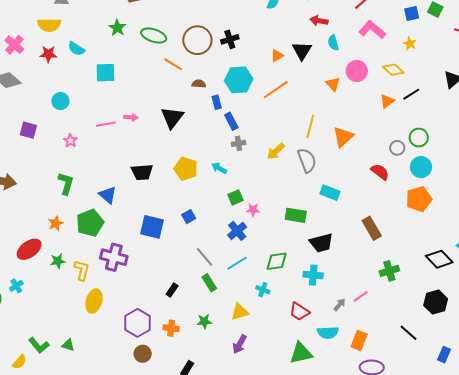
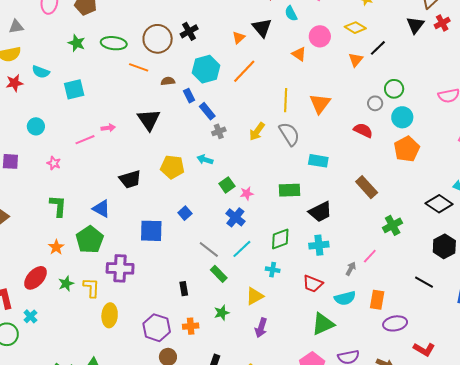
black rectangle: (172, 290) -> (184, 289), turned -32

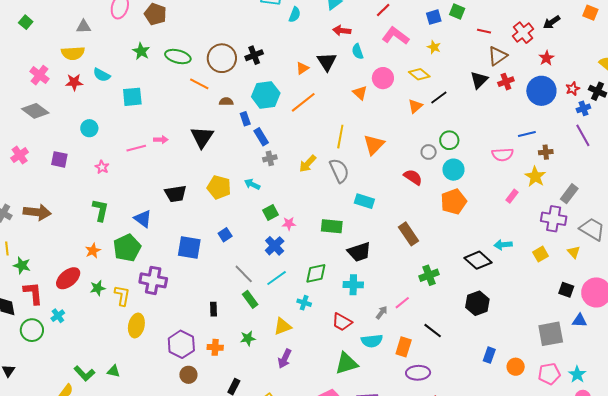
black line: (424, 282) -> (433, 331), moved

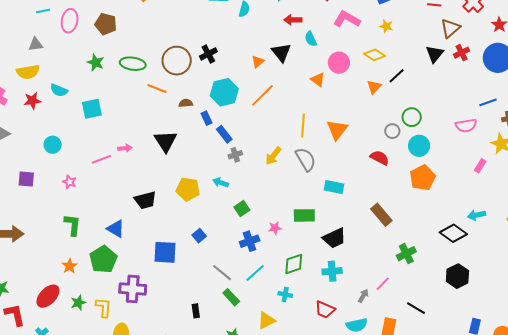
pink star: (289, 224) -> (275, 228), moved
blue cross: (275, 246) -> (250, 241), turned 30

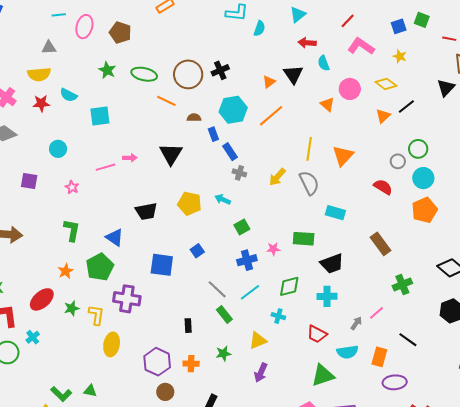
gray cross: (235, 155) -> (239, 173), turned 32

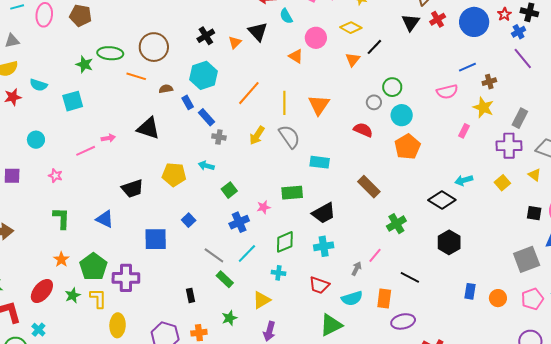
green star: (107, 70) -> (84, 64), moved
black cross: (220, 70) -> (206, 36), moved
orange line: (271, 116) -> (249, 93), moved
black triangle: (171, 154) -> (148, 128), turned -35
green pentagon: (100, 267) -> (93, 267), moved

